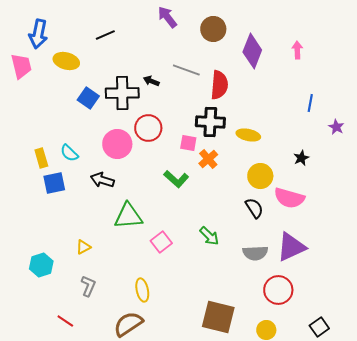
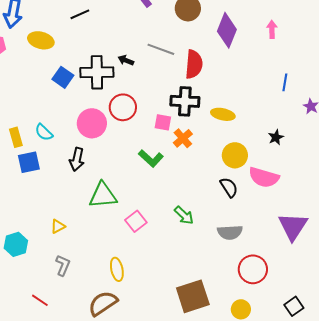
black arrow: (102, 180) -> (77, 159), turned -95
purple triangle: (291, 247) -> (293, 226), moved, turned -32
brown square: (218, 317) -> (193, 296), turned -32

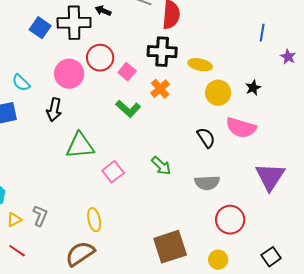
pink square: (163, 122) -> (127, 72), moved, turned 30
yellow circle: (235, 155) -> (218, 93), moved
yellow triangle: (58, 226) -> (14, 220), moved

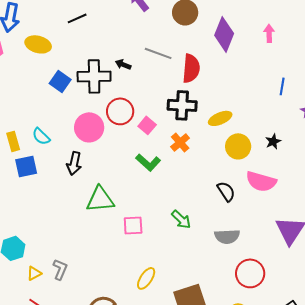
yellow ellipse: (200, 65) -> (220, 118), turned -35
pink square: (113, 172) -> (133, 225), turned 35
yellow ellipse: (94, 220) -> (146, 278), moved, turned 45

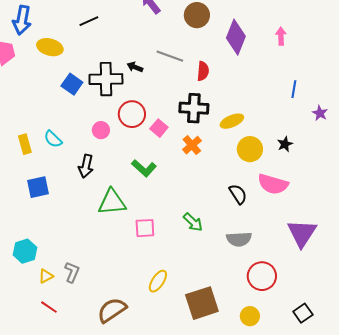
red semicircle: (191, 68) -> (203, 71), size x0.7
pink circle: (89, 127) -> (101, 130), size x0.6
green L-shape: (148, 162) -> (144, 168), moved
blue square: (26, 166) -> (38, 187), moved

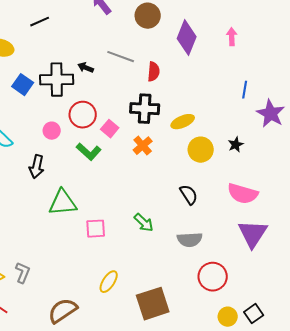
purple star: (320, 113) -> (271, 114), size x1.8
green L-shape: (144, 168) -> (89, 152), moved
pink semicircle: (273, 184) -> (243, 194), moved
yellow circle: (250, 316) -> (228, 317), moved

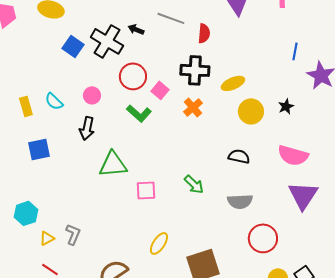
black cross: (57, 80) -> (107, 41), turned 32
pink circle: (52, 131) -> (92, 95), moved
black semicircle: (189, 195) -> (239, 156), turned -45

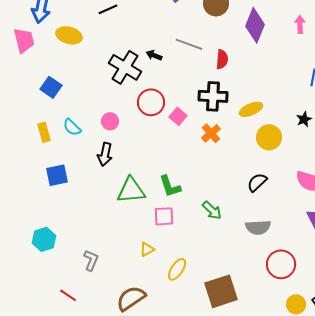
blue square: (73, 46) -> (51, 87), moved
black star: (286, 106) -> (304, 119), moved
green L-shape: (139, 113) -> (170, 186), moved, turned 30
black semicircle: (239, 156) -> (257, 182), turned -55
yellow triangle: (47, 238) -> (147, 249), moved

